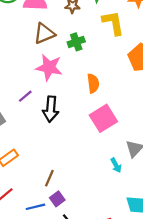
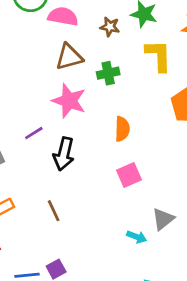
pink square: (103, 118) -> (129, 175), size x0.7
cyan arrow: (116, 165) -> (137, 237), turned -48
brown line: (49, 178) -> (54, 211), moved, turned -56

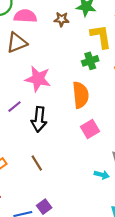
brown triangle: (69, 57) -> (17, 43), moved
green cross: (108, 73) -> (90, 61), moved
orange semicircle: (122, 129) -> (81, 95), size x1.4

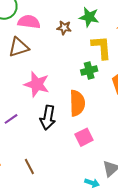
purple line: (15, 107) -> (11, 119), moved
black arrow: (39, 119) -> (48, 118), moved

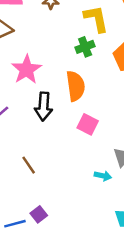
pink star: (37, 84) -> (26, 70), turned 30
pink square: (84, 137) -> (88, 124), turned -30

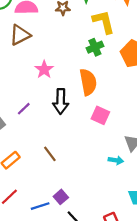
pink star: (26, 70) -> (44, 69), size x0.7

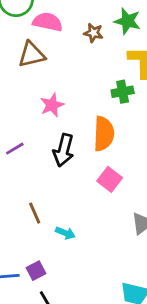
cyan arrow: (116, 160) -> (65, 233), moved

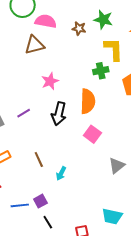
cyan arrow: (65, 233) -> (61, 173), turned 96

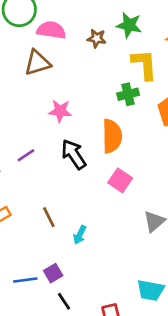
pink star: (50, 81) -> (60, 111), turned 30
black arrow: (59, 114) -> (74, 154), turned 135

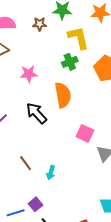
pink star: (60, 111) -> (29, 74), moved
pink square: (120, 180) -> (85, 133), moved

